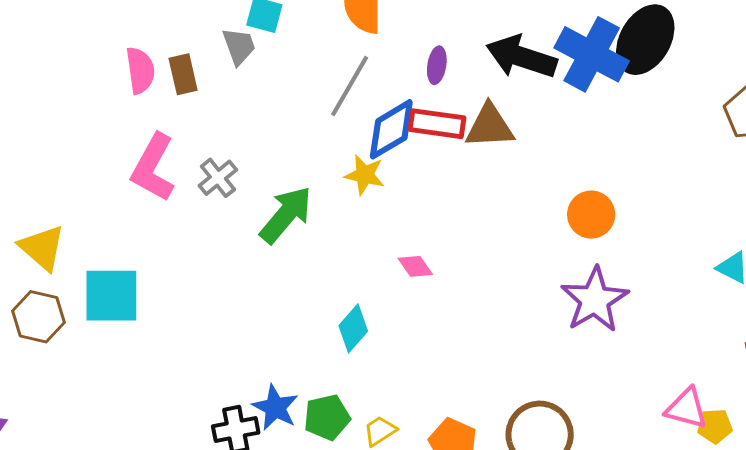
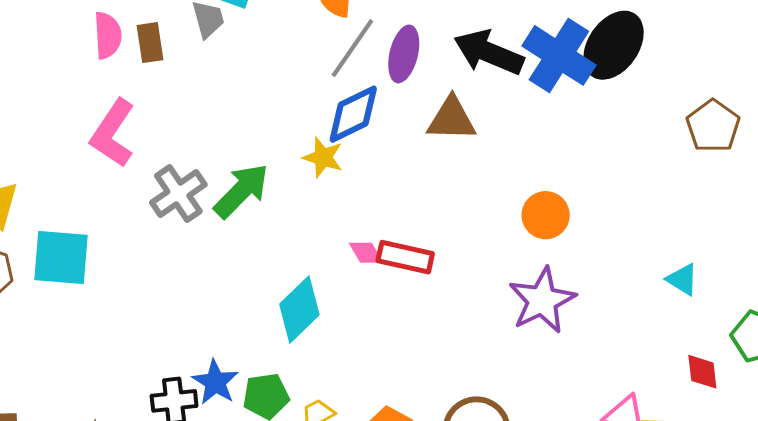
purple ellipse: (437, 65) -> (404, 54), size x1.5
gray line: (350, 86) -> (352, 48), moved
red rectangle: (437, 124) -> (405, 257), moved
gray cross: (218, 178) -> (178, 194), moved, size x1.4
cyan diamond: (353, 328) -> (299, 310), size x1.4

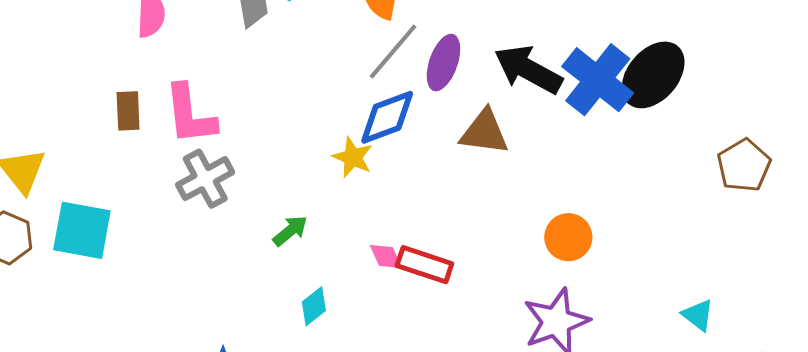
brown rectangle: (150, 43) -> (128, 111), moved
pink L-shape: (113, 133) -> (190, 115), moved, turned -46
green arrow: (241, 191) -> (290, 231), moved, size x0.6
cyan diamond: (299, 310) -> (314, 306), size x0.6

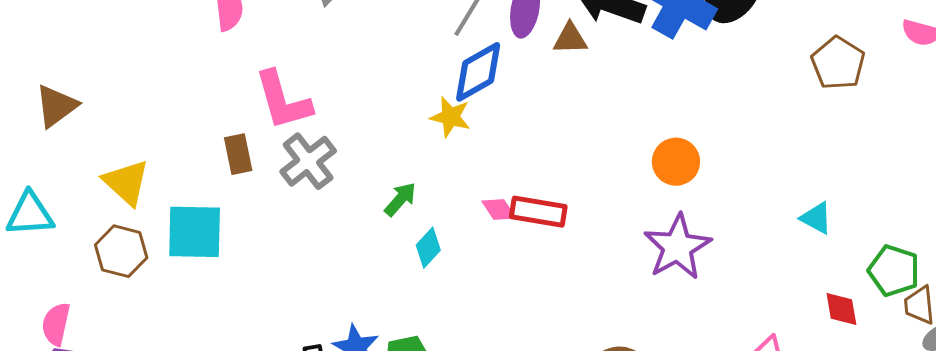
brown rectangle: (128, 111) -> (238, 154), moved
brown triangle: (484, 132) -> (570, 39), moved, size x0.7
cyan diamond: (314, 306) -> (428, 248), moved

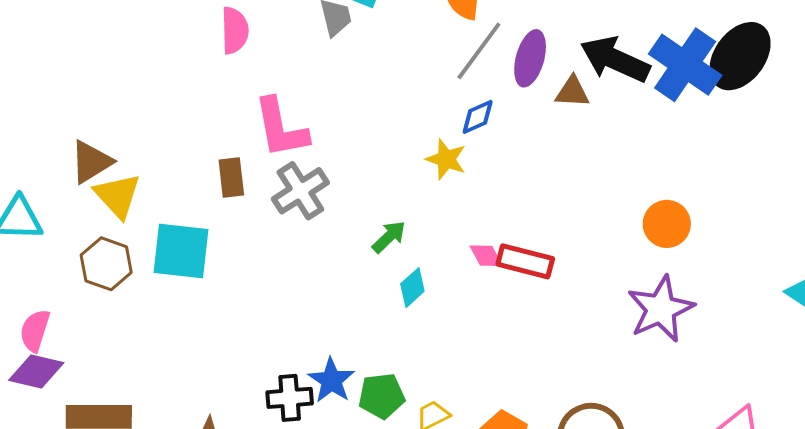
blue diamond: (478, 72) -> (478, 117), size x0.6
brown triangle: (56, 106) -> (91, 162), moved

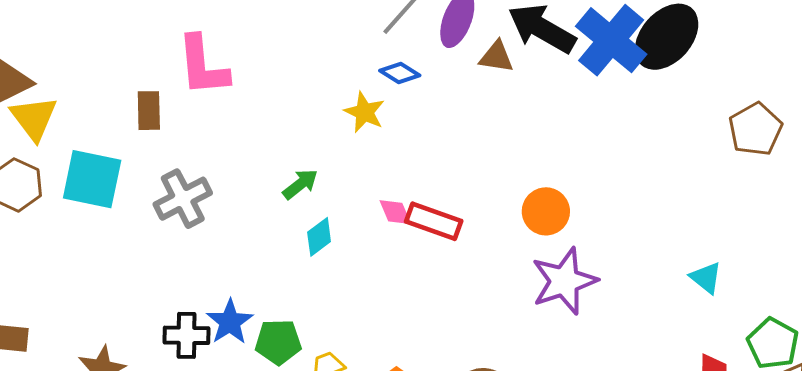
blue diamond: (478, 117) -> (400, 73), turned 51
gray cross: (300, 191) -> (183, 199), moved
orange circle: (667, 224) -> (546, 211), moved

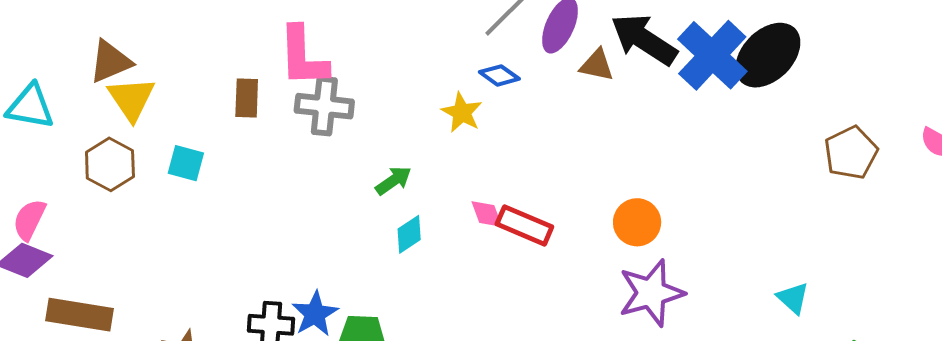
cyan square: (92, 179) -> (186, 163), size x0.6
gray cross: (183, 199) -> (324, 106), moved, turned 30

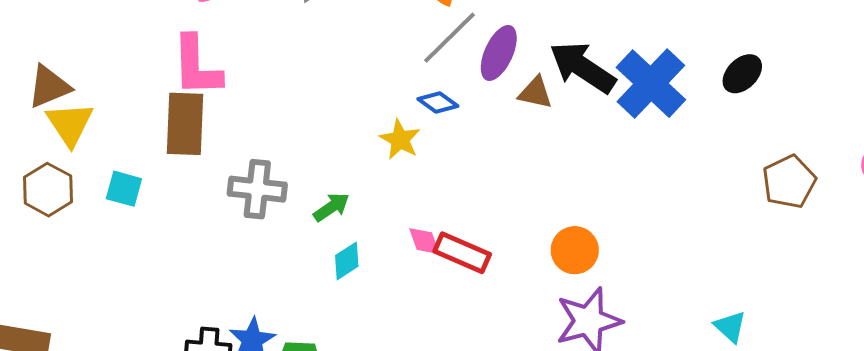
black ellipse: (768, 55) -> (742, 74), moved, size x0.6
pink L-shape: (303, 57) -> (197, 66), moved
brown rectangle: (247, 98) -> (185, 124), size x1.6
gray cross: (324, 106) -> (257, 189), moved

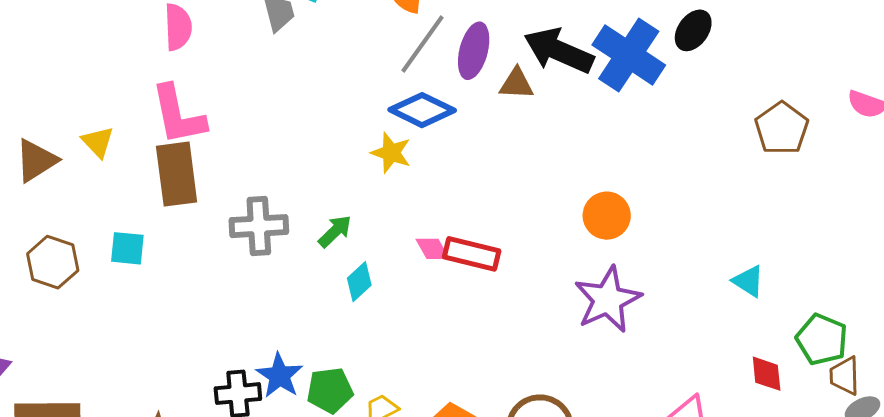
black ellipse: (742, 74) -> (693, 30), moved
blue diamond: (438, 103) -> (422, 110), size x1.6
yellow triangle: (70, 124) -> (98, 142), moved, size x0.7
orange circle: (575, 250) -> (607, 216), moved

